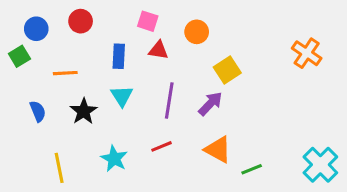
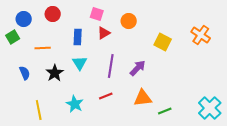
red triangle: (158, 50) -> (104, 33), turned -40
yellow square: (227, 70) -> (163, 42), moved, turned -30
orange triangle: (218, 149) -> (143, 98), turned -36

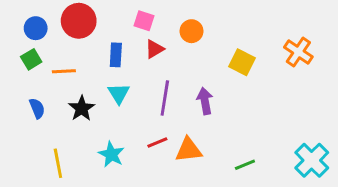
red circle: (53, 14) -> (79, 21), size x1.5
green square: (13, 37) -> (31, 59), moved
purple arrow: (138, 68) -> (205, 101), turned -54
orange triangle: (143, 98) -> (189, 150), moved

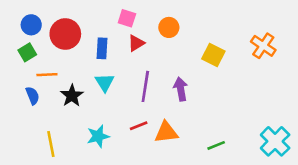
red circle: (79, 21) -> (65, 34), moved
orange line: (64, 71) -> (47, 75), moved
cyan star: (111, 154) -> (98, 136), turned 30

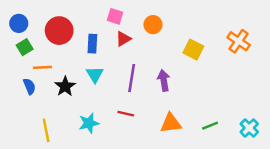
blue circle: (31, 25) -> (19, 23), moved
red line: (139, 126) -> (126, 114), turned 35
orange triangle: (166, 132) -> (171, 123), moved
cyan cross: (275, 141) -> (249, 128), size x0.7
green line: (216, 145) -> (210, 126), moved

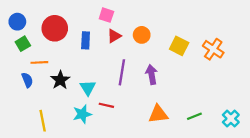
orange circle: (153, 25) -> (142, 35), moved
orange cross: (239, 41) -> (213, 49), moved
cyan triangle: (95, 74) -> (88, 88), moved
red line: (126, 114) -> (106, 105), moved

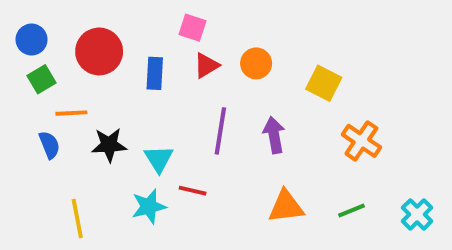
orange cross: (213, 49) -> (361, 141), moved
black star: (60, 80) -> (109, 145), turned 30

